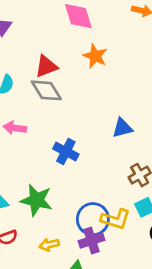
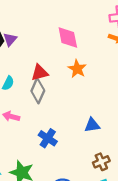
gray diamond: (46, 90) -> (38, 91), turned 50

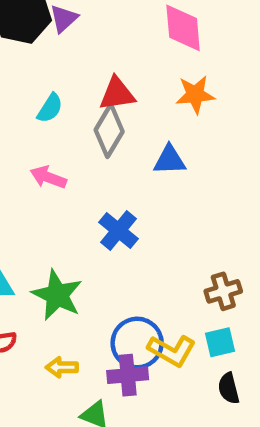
orange star: (77, 69) -> (195, 95), turned 30
blue triangle: (92, 125) -> (170, 160), moved

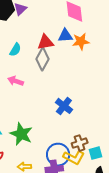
blue triangle: (170, 160) -> (65, 36), moved
blue cross: (118, 231) -> (64, 106), moved
brown cross: (223, 291) -> (80, 143), moved

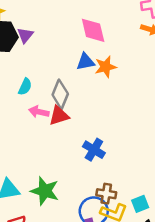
red triangle: (45, 42) -> (59, 116), moved
pink arrow: (16, 81) -> (39, 112), moved
brown cross: (80, 143) -> (106, 194), moved, turned 35

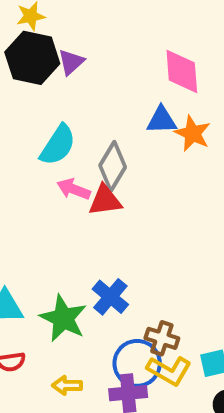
orange star: (106, 67) -> (193, 133), turned 30
cyan semicircle: (25, 87) -> (58, 145), size x1.5
blue cross: (94, 150) -> (110, 297), moved

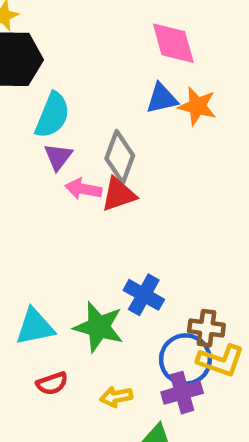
purple triangle: (71, 62) -> (58, 157), moved
cyan semicircle: (58, 145) -> (52, 115), moved

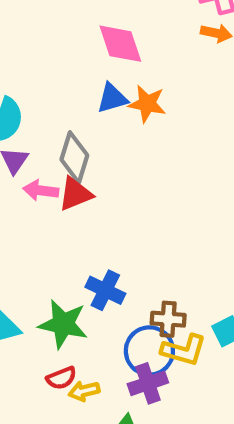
red semicircle: (52, 383) -> (61, 378), moved

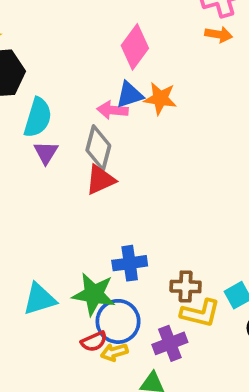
pink diamond: (120, 44) -> (135, 47), turned 57
pink arrow: (41, 190) -> (113, 110), moved
blue cross: (105, 290) -> (130, 263), turned -32
blue circle: (149, 351) -> (118, 321), moved

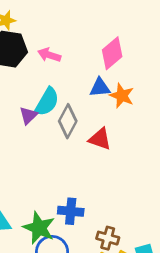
pink arrow: (113, 110) -> (49, 55), moved
cyan semicircle: (38, 118) -> (47, 102), moved
red triangle: (100, 180) -> (100, 139), moved, turned 30

